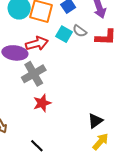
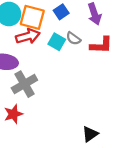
red arrow: (37, 44) -> (28, 36), moved
red star: (42, 103) -> (13, 114), moved

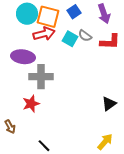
gray cross: (24, 84) -> (41, 77), turned 30
black triangle: (90, 134) -> (109, 104), moved

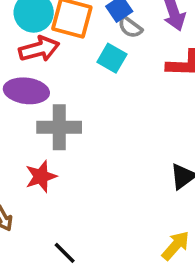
red arrow: (44, 34) -> (39, 49), moved
gray semicircle: (85, 36) -> (130, 27), moved

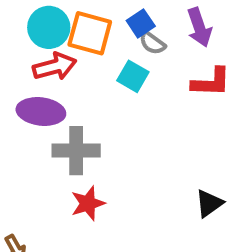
red star: (41, 176) -> (88, 203), moved

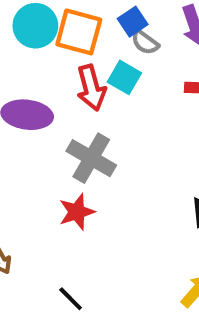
red arrow: (55, 67) -> (91, 88), moved, turned 90
gray cross: (76, 151) -> (91, 158), moved, turned 30

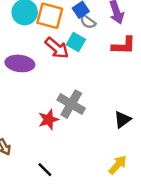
red arrow: (91, 88) -> (57, 48), turned -35
gray cross: (91, 158) -> (71, 104), moved

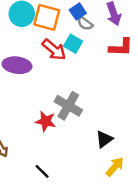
red star: (49, 120) -> (46, 121), turned 30
black triangle: (122, 120) -> (104, 139), moved

